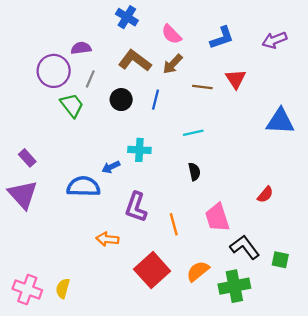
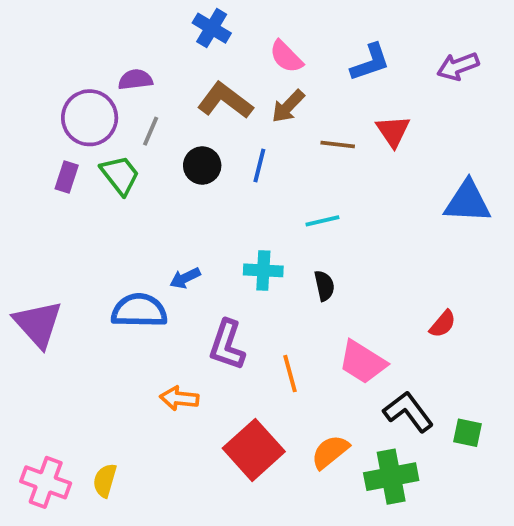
cyan cross: (139, 150) -> (263, 270), moved
purple rectangle: (27, 158) -> (67, 177), moved, turned 60
pink trapezoid: (217, 217) -> (363, 362), turned -40

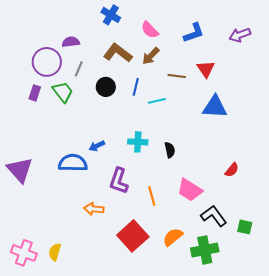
blue triangle: (468, 202) -> (215, 107), moved
cyan line: (322, 221) -> (157, 101), moved

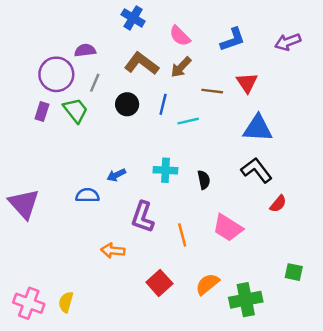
blue semicircle: (73, 163) -> (88, 195), size x0.7
black L-shape: (214, 216) -> (257, 170), moved
red square: (133, 236) -> (159, 283), size x0.7

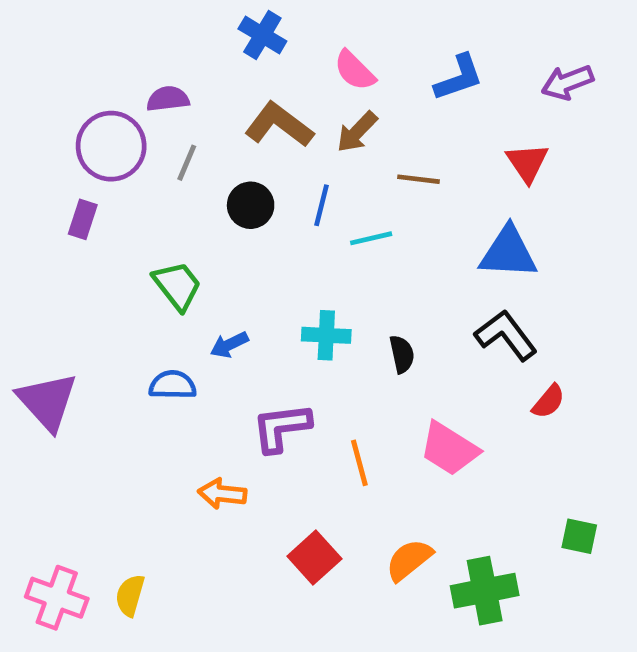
red triangle: (247, 83) -> (527, 163), moved
green trapezoid: (76, 110) -> (177, 286), moved
purple L-shape: (143, 217) -> (281, 427), turned 64

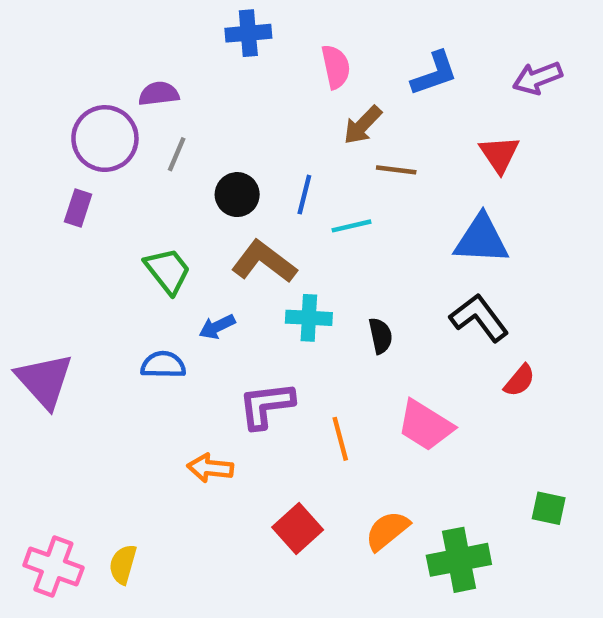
blue cross: (262, 35) -> (248, 33), turned -36
pink semicircle: (355, 70) -> (336, 67), turned -147
brown L-shape: (279, 125) -> (264, 262), moved
brown arrow: (357, 132) -> (363, 125), moved

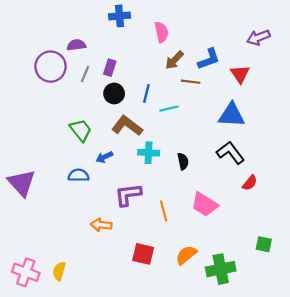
blue L-shape: (434, 74) -> (209, 59), moved
purple rectangle: (78, 208) -> (110, 68), moved
red square: (298, 528) -> (143, 254), turned -35

